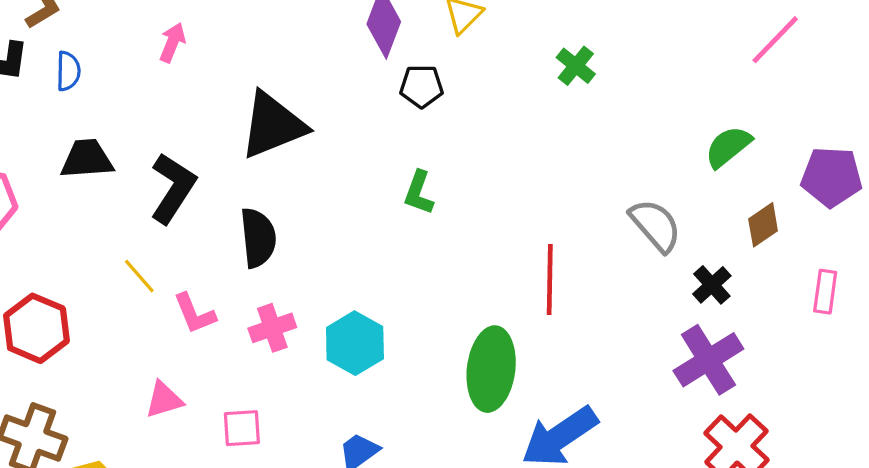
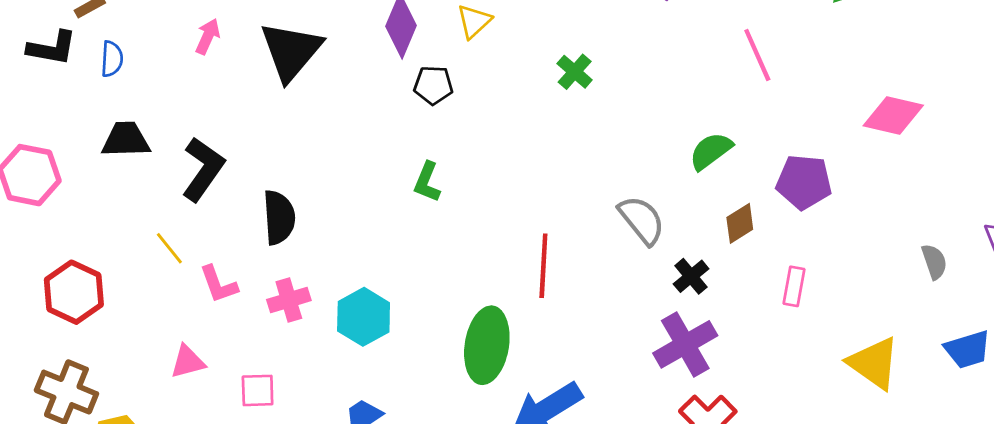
pink line: (775, 40) -> (757, 55), turned -70
black triangle: (273, 125) -> (291, 51), moved, turned -30

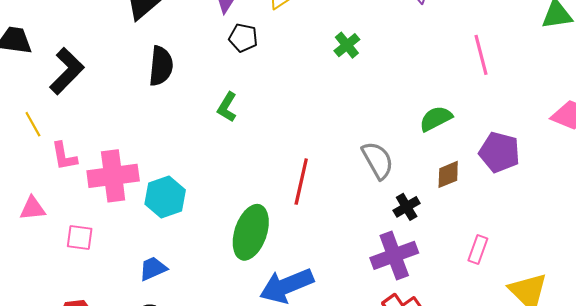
black semicircle: (279, 217) -> (161, 66), moved
pink rectangle: (794, 286) -> (478, 249), moved
pink cross: (289, 300) -> (113, 176), size x1.6

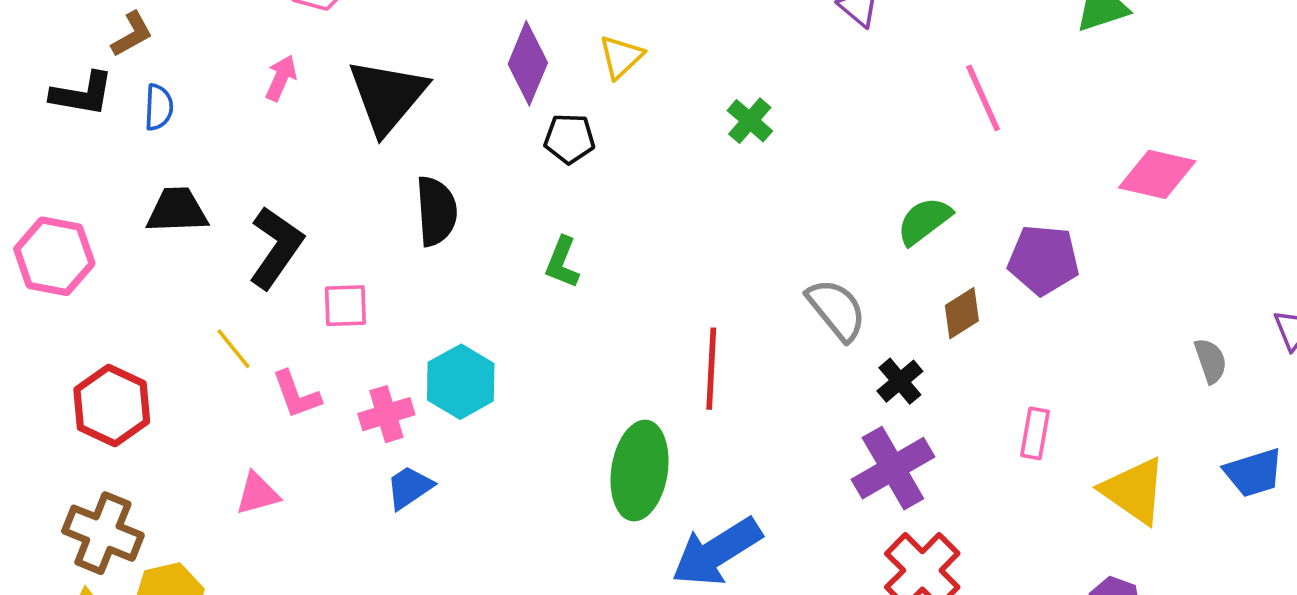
pink cross: (113, 176) -> (386, 414), size x0.6
cyan hexagon: (165, 197) -> (461, 382), moved
pink square: (80, 237) -> (345, 306), moved
blue trapezoid: (153, 269) -> (409, 487), moved

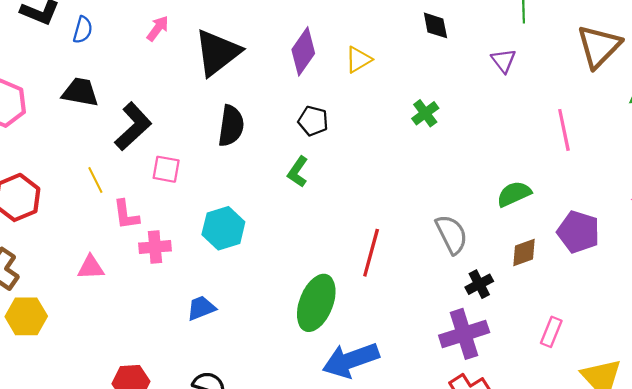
black pentagon: (569, 139) -> (313, 121), moved
pink cross: (386, 414) -> (155, 247), moved
blue trapezoid: (409, 487) -> (201, 308), moved

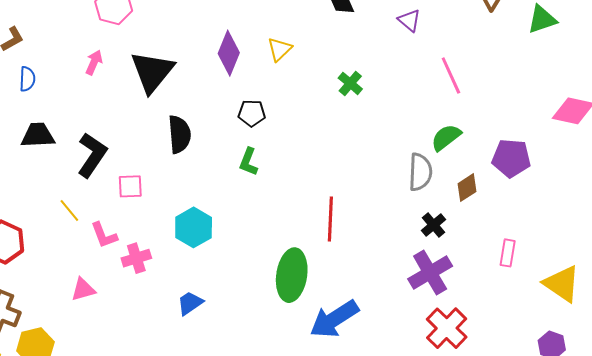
pink line: (564, 130) -> (451, 76), moved
gray semicircle: (452, 234) -> (420, 172), moved, turned 42

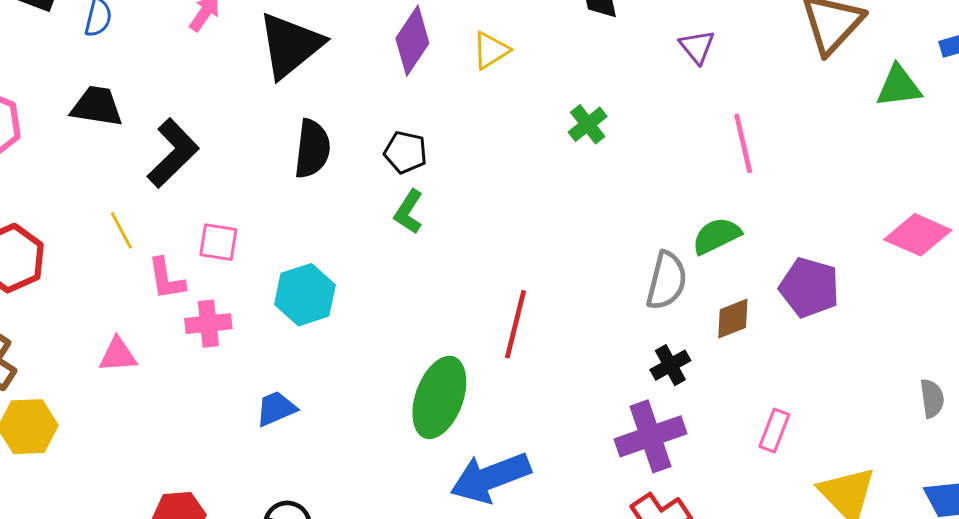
black pentagon: (252, 113) -> (405, 152), moved
pink square: (130, 186) -> (218, 242), moved

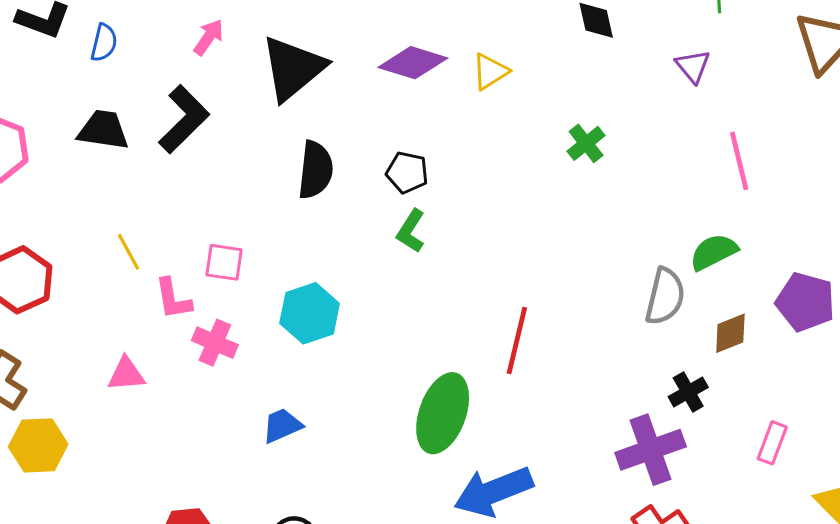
purple diamond: (412, 41) -> (413, 63), turned 74
black L-shape: (173, 153) -> (184, 119), moved
pink cross: (208, 324) -> (215, 343), turned 30
black cross: (670, 365) -> (688, 392), moved

